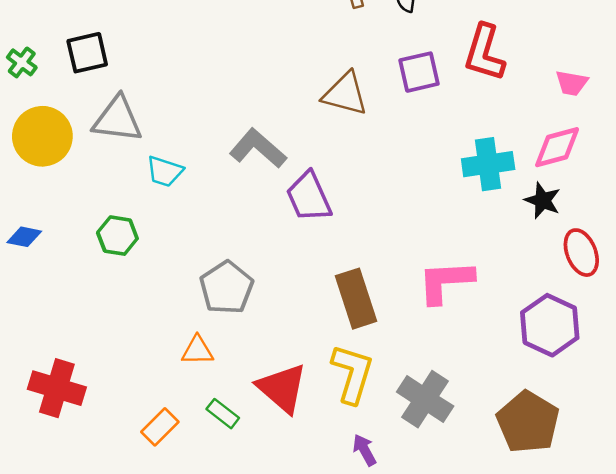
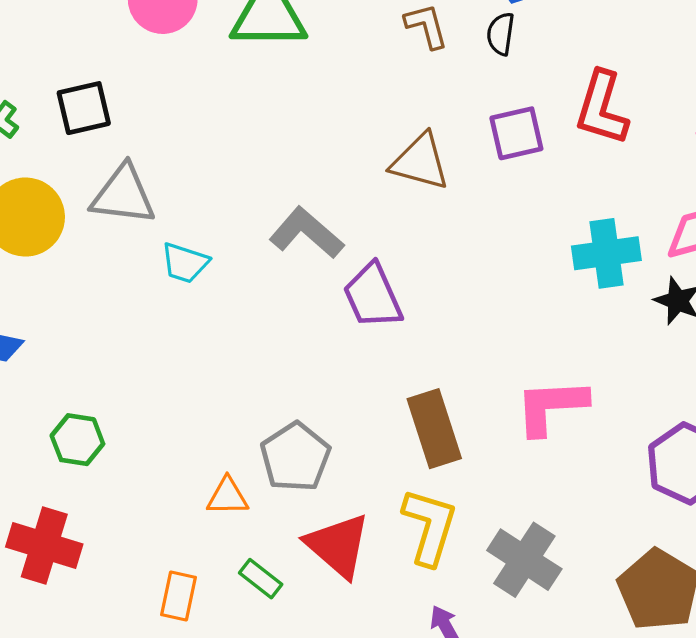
green hexagon: (117, 236) -> (77, 440), moved
gray pentagon: (226, 288) -> (295, 457), moved
orange rectangle: (160, 427) -> (178, 596), turned -33

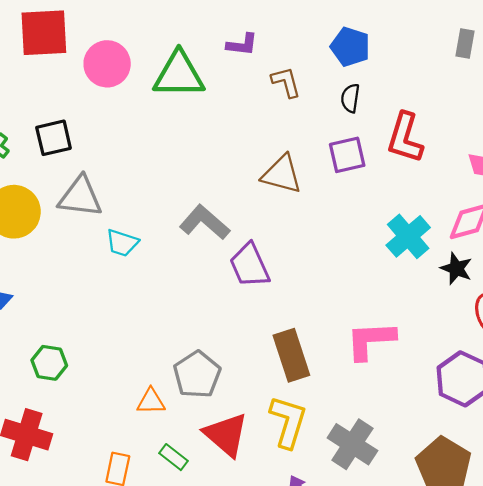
black semicircle: (501, 34) -> (350, 98), moved
cyan cross: (606, 253) -> (408, 236), turned -33

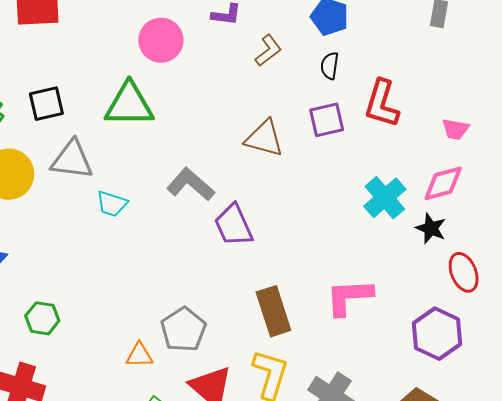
pink circle: (107, 64) -> (161, 40), moved
green triangle: (179, 75) -> (129, 105), moved
brown L-shape: (286, 82) -> (268, 50), turned 68

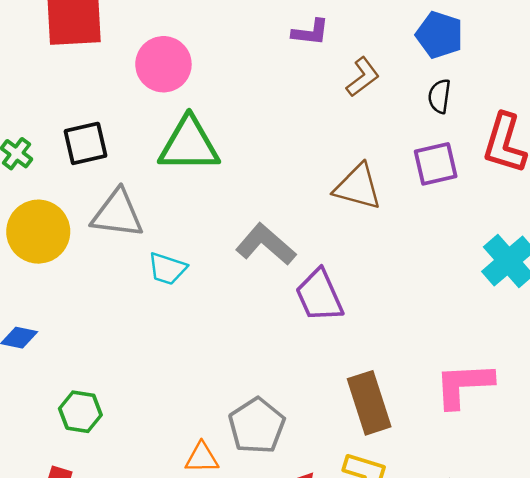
pink circle: (161, 40) -> (163, 64), moved

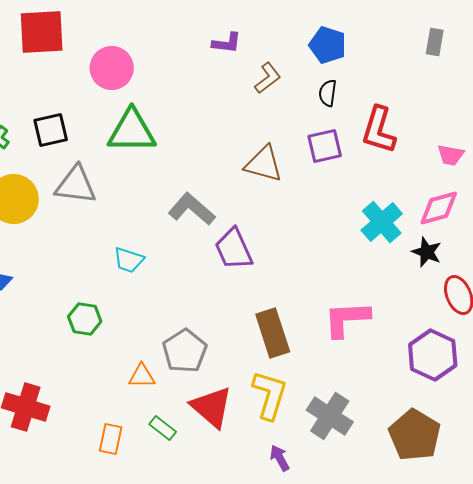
cyan trapezoid: (167, 269) -> (129, 260), moved
green hexagon: (80, 412) -> (85, 319), moved

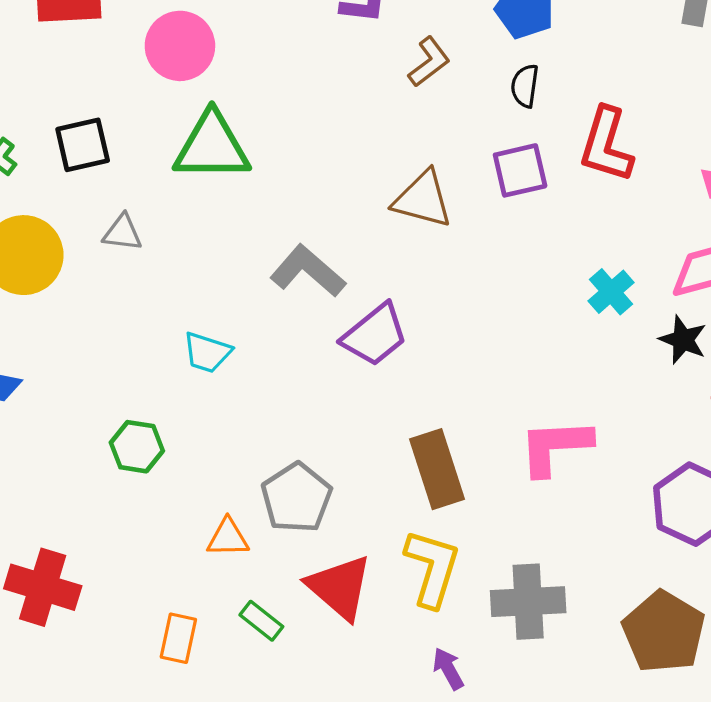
gray triangle: (76, 185) -> (122, 233), size x0.6
cyan cross: (382, 222) -> (611, 292), size x0.7
purple trapezoid: (234, 249) -> (375, 335), turned -105
gray cross: (330, 416) -> (528, 602), turned -36

